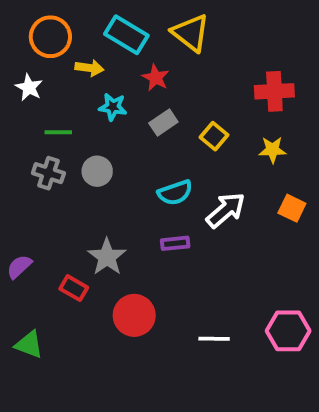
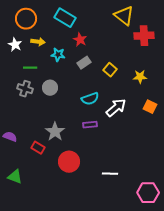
yellow triangle: (191, 33) -> (124, 16), moved
yellow arrow: (89, 68) -> (38, 42), moved
red cross: (274, 91) -> (144, 36), moved
purple semicircle: (19, 267) -> (10, 137), turned 64
pink hexagon: (288, 331) -> (148, 193), moved

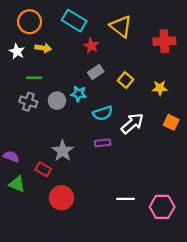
yellow triangle: (124, 16) -> (121, 26), moved
cyan star: (58, 55) -> (79, 94), moved
red circle: (69, 162) -> (61, 198), moved
green triangle: (15, 177) -> (17, 184), moved
pink hexagon: (148, 193) -> (162, 207), moved

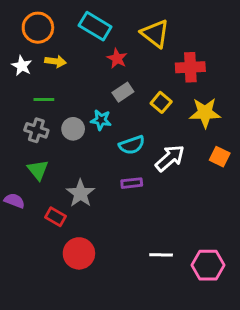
red cross: (164, 41) -> (190, 67), moved
yellow star: (160, 88) -> (205, 113), size x1.5
green triangle: (17, 184) -> (38, 170), moved, turned 30

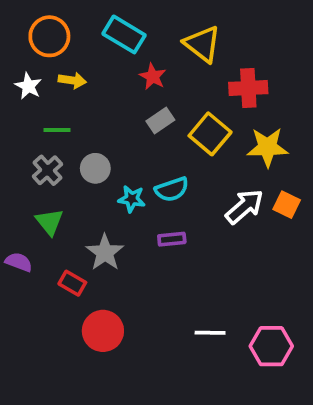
yellow square: (161, 102) -> (210, 134), size x1.5
cyan star: (101, 120) -> (132, 199), moved
gray cross: (36, 130) -> (47, 170), turned 30
white arrow: (170, 158) -> (244, 207), moved

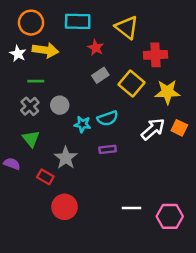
cyan rectangle: (124, 34) -> (78, 21), turned -30
yellow arrow: (72, 80) -> (45, 50), size x1.5

